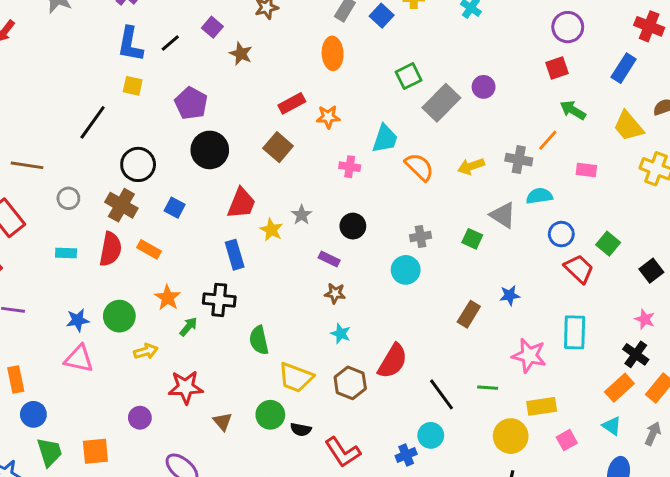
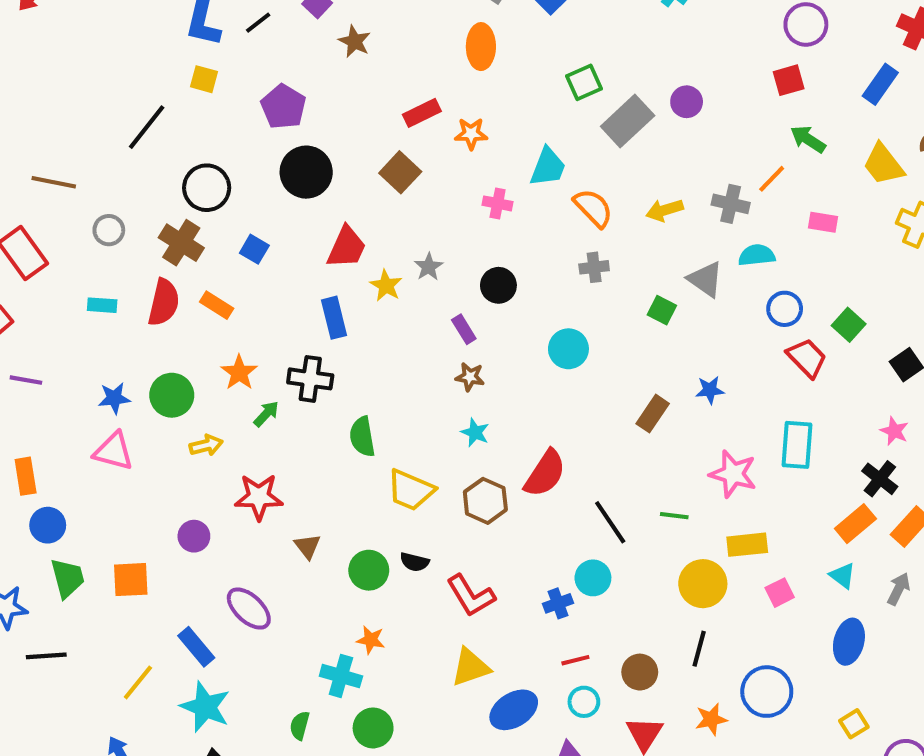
gray cross: (421, 237) -> (594, 267), moved
purple rectangle: (329, 259) -> (464, 329), turned 30
green circle: (270, 415) -> (369, 570), moved

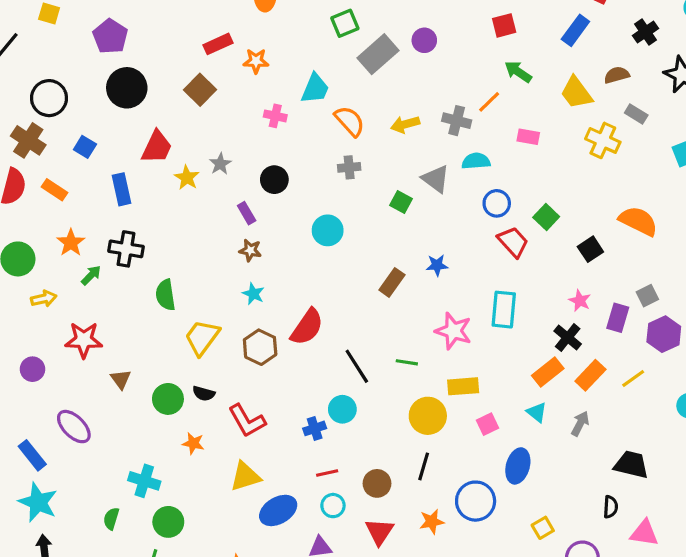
blue rectangle: (334, 318) -> (122, 189), moved
yellow trapezoid: (411, 490) -> (202, 337), turned 102
orange star: (371, 640) -> (193, 443), moved
blue ellipse: (849, 642) -> (518, 466), moved

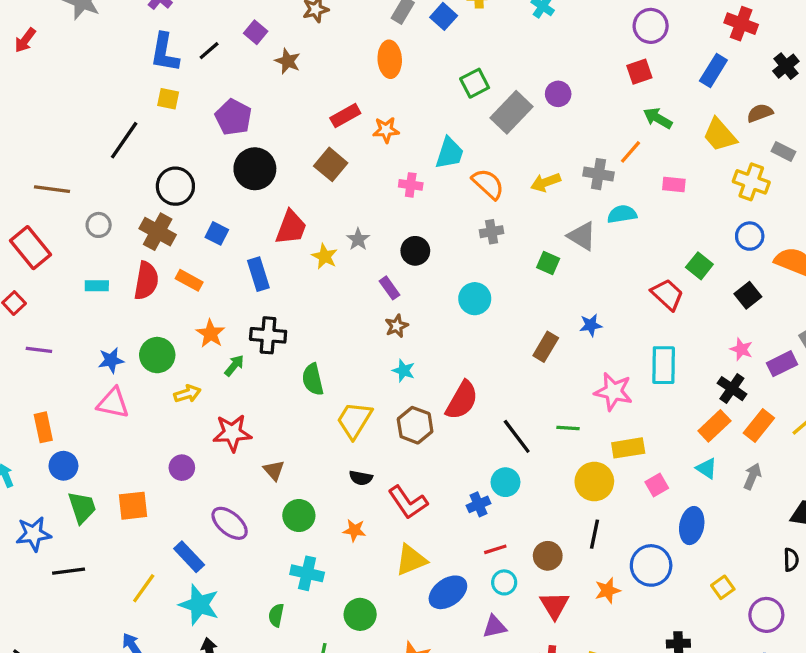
blue circle: (497, 203) -> (750, 236), moved
brown star: (250, 250) -> (397, 326), turned -30
purple rectangle: (618, 318) -> (782, 364), turned 52
green circle: (168, 399) -> (299, 516), moved
green circle: (168, 522) -> (360, 614), moved

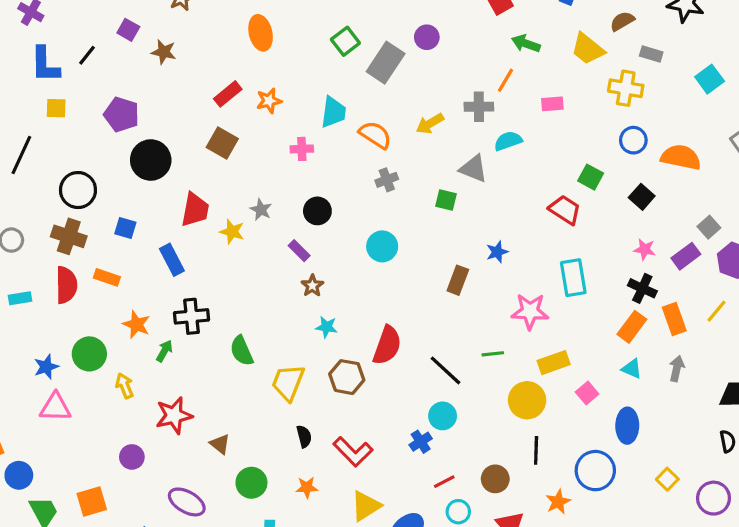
yellow arrow: (187, 394) -> (125, 386), turned -85
orange rectangle: (759, 426) -> (674, 319), turned -48
black semicircle: (361, 478) -> (304, 436), turned -105

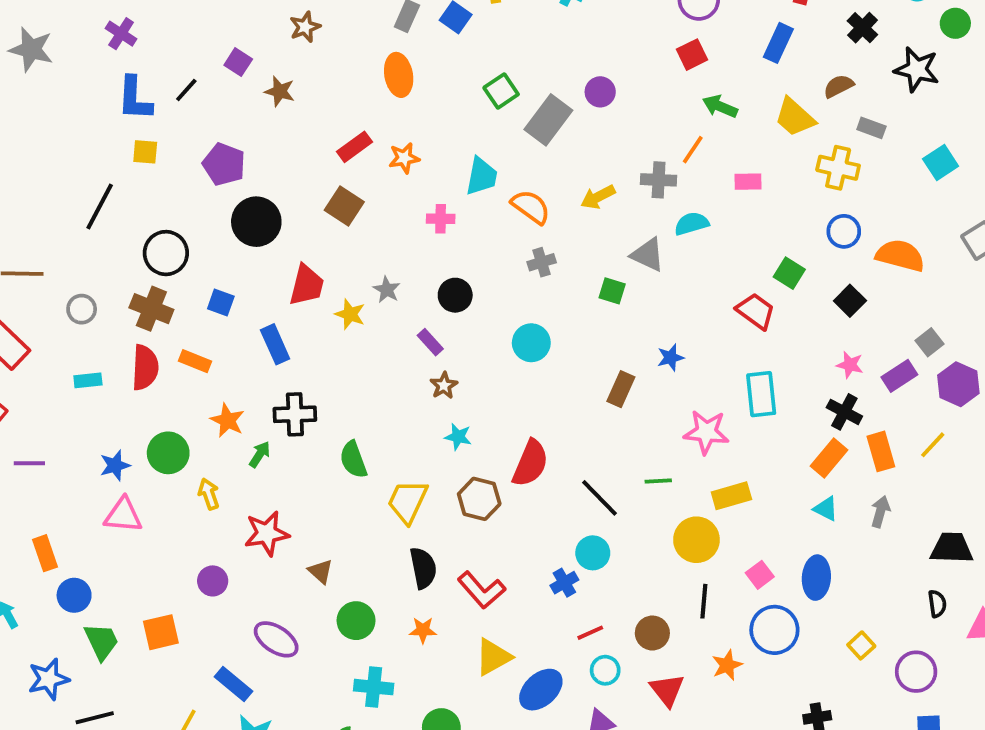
pink square: (587, 393) -> (760, 575), moved
black semicircle: (304, 436) -> (423, 568), size x1.5

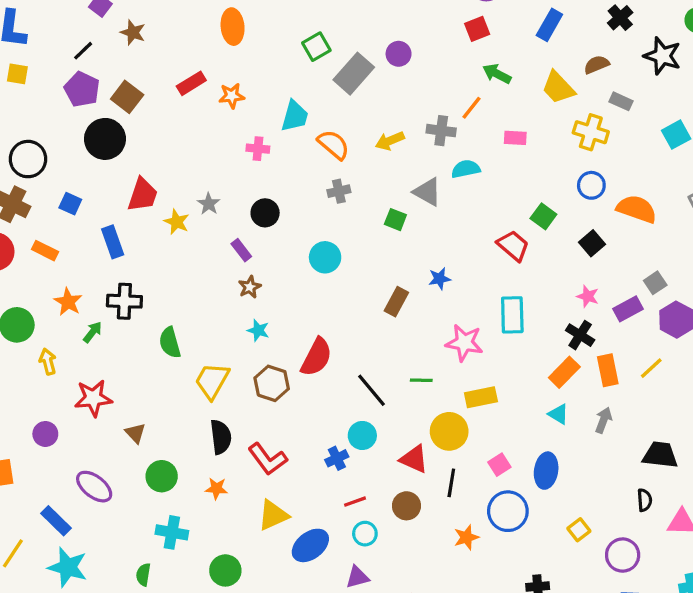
black line: (186, 90) -> (83, 51), moved
brown square: (344, 206) -> (127, 97), moved
red triangle: (667, 690) -> (414, 459), moved, turned -32

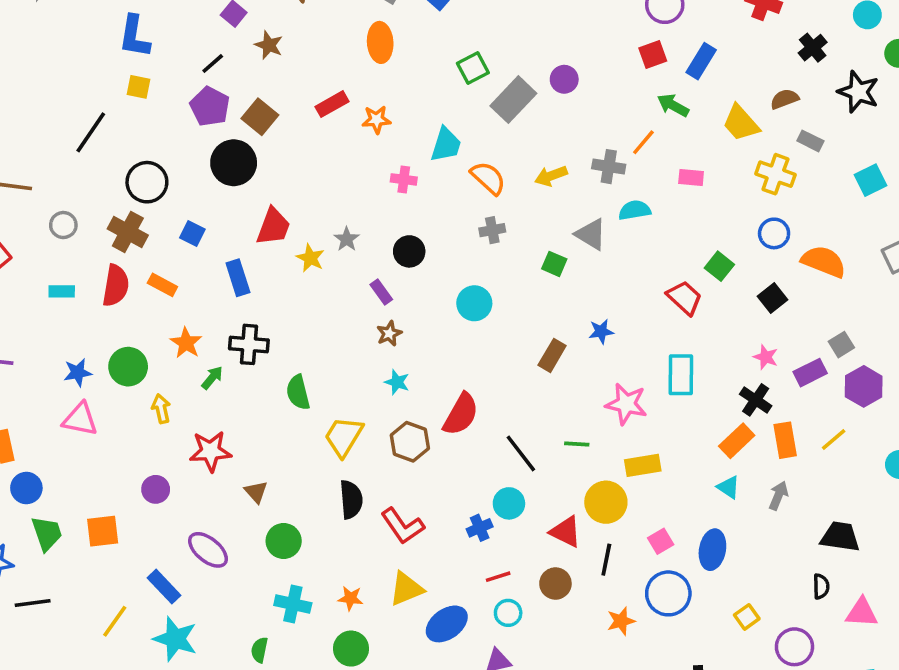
blue rectangle: (549, 25) -> (701, 61), moved
orange star: (216, 488) -> (350, 598), moved

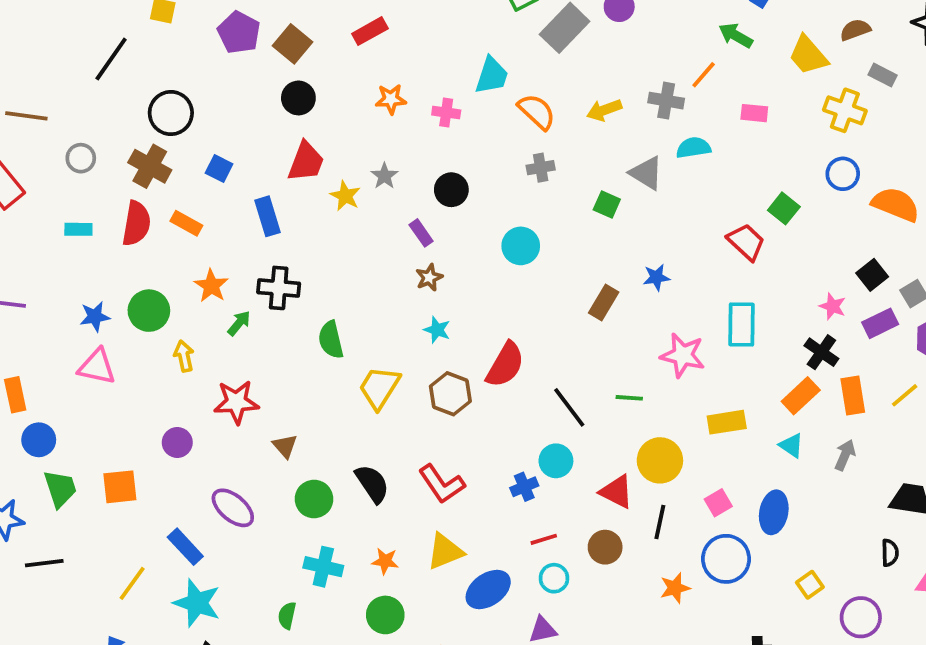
orange star: (376, 120) -> (391, 99), moved
black circle: (234, 163) -> (298, 98), moved, size x0.7
black square: (772, 298) -> (872, 275), moved
yellow rectangle: (643, 465) -> (727, 422), moved
black semicircle: (351, 500) -> (372, 484), moved, turned -30

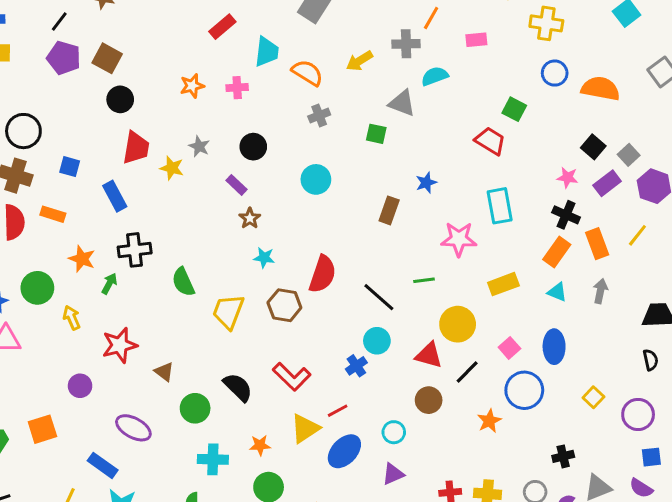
red rectangle: (370, 31) -> (222, 27), moved
black line: (660, 522) -> (467, 372), turned 44
red line: (544, 539) -> (338, 411), moved

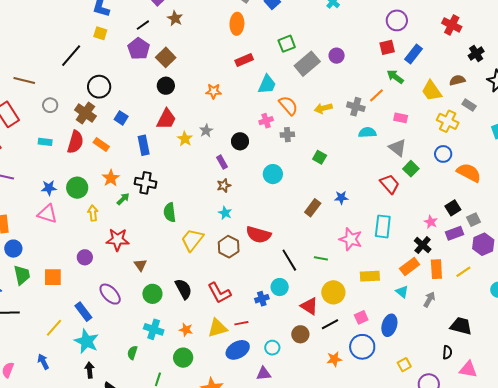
pink cross: (237, 88) -> (266, 121), moved, turned -32
gray triangle: (402, 103) -> (398, 148), moved
red semicircle: (323, 274) -> (258, 235), turned 70

